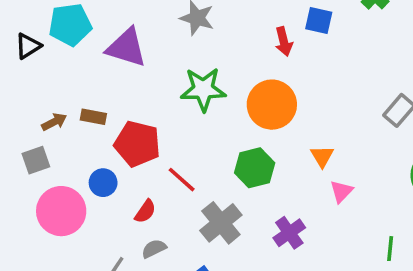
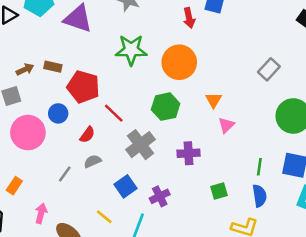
purple cross: (289, 233) -> (189, 153), turned 30

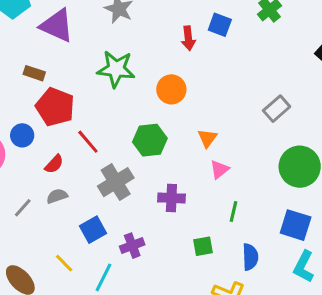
orange circle: (179, 62) -> (171, 89), size x0.7
brown rectangle: (53, 67) -> (34, 73), moved
green line: (259, 167) -> (233, 212), moved

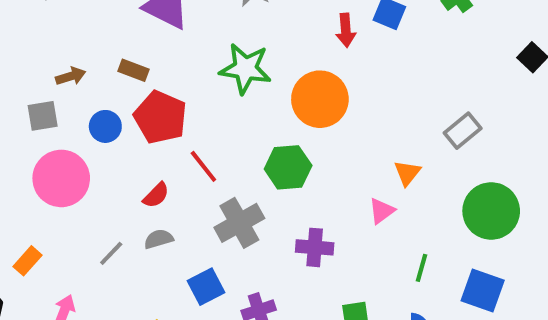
orange circle: (171, 89) -> (320, 99), size x1.4
blue circle: (22, 135) -> (105, 126), moved
orange triangle: (207, 138) -> (407, 173), moved
green line: (233, 212) -> (422, 268), moved

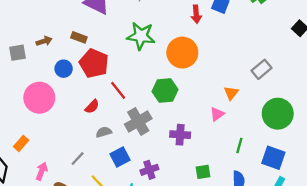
gray square: (43, 116) -> (17, 53), moved
gray semicircle: (159, 239) -> (104, 132), moved
gray line: (111, 253) -> (78, 159), moved

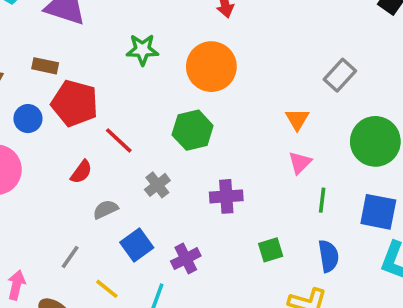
green star: (141, 36) -> (142, 50), size x0.7
pink triangle: (217, 114) -> (300, 163), moved
gray cross: (138, 121) -> (157, 185), size x0.6

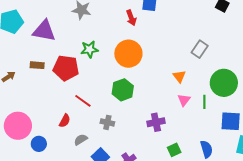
red pentagon: (75, 103) -> (66, 68), moved
blue circle: (28, 119) -> (39, 144), moved
gray cross: (157, 185) -> (107, 122), turned -32
purple cross: (226, 196) -> (156, 122), moved
green line: (322, 200) -> (204, 102), moved

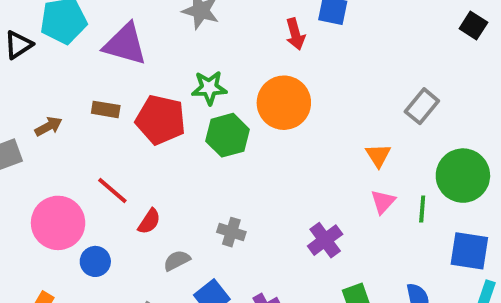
green hexagon: (123, 90) -> (228, 135), moved
red line: (83, 101) -> (112, 191), moved
purple cross: (156, 122) -> (325, 240), turned -30

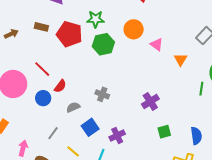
orange circle: (284, 103) -> (134, 29), size x0.7
pink triangle: (383, 202) -> (157, 44), moved, turned -40
blue circle: (95, 261) -> (43, 98), moved

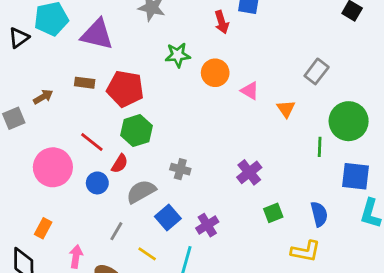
green star: (96, 19) -> (178, 55), moved
green hexagon: (103, 44) -> (136, 131), moved
gray semicircle: (73, 107) -> (141, 192), size x1.5

